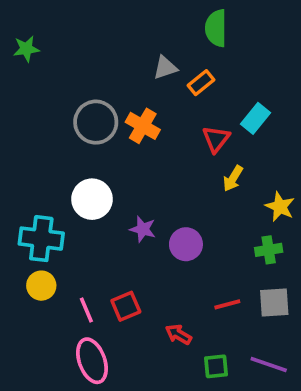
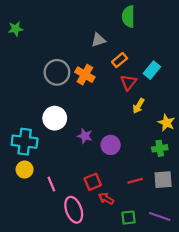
orange rectangle: (201, 83) -> (120, 60), moved
red square: (126, 306) -> (93, 182), moved
pink ellipse: (92, 361) -> (74, 210), moved

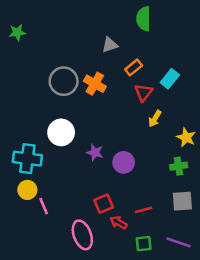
red line: (135, 181) -> (144, 210), moved
pink line: (51, 184) -> (44, 206), moved

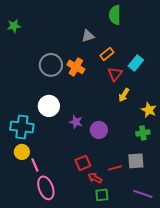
gray square: (182, 201) -> (136, 161), moved
pink ellipse: (82, 235) -> (46, 188), moved
green square: (144, 244) -> (102, 195), moved

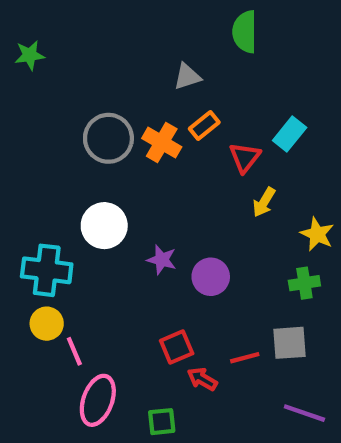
orange rectangle: (107, 54) -> (204, 125), moved
pink ellipse: (46, 188) -> (98, 400), turned 40
green square: (102, 195) -> (162, 422), moved

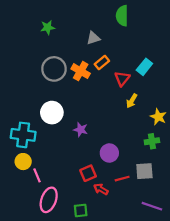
green star: (30, 55) -> (48, 27), moved
purple circle: (211, 277) -> (109, 153), moved

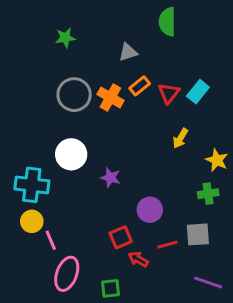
red triangle: (122, 78) -> (169, 93), moved

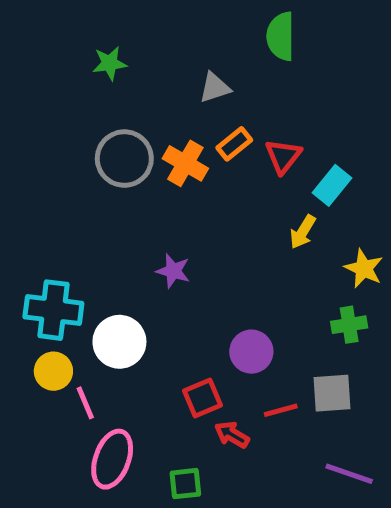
cyan rectangle: (198, 92) -> (332, 185), moved
white circle: (71, 154) -> (119, 342), moved
purple star: (110, 178) -> (173, 271), moved

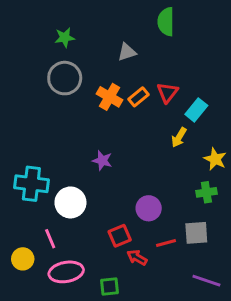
orange rectangle: (234, 144) -> (138, 97), moved
gray circle: (124, 159) -> (65, 78), moved
yellow circle: (53, 371) -> (23, 259), moved
pink ellipse: (112, 459) -> (66, 272), turned 60

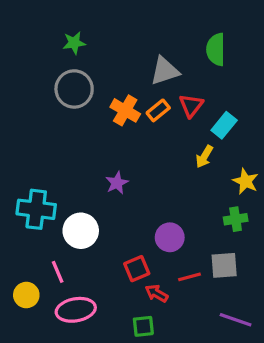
green semicircle: (166, 22) -> (216, 49), moved
gray triangle: (127, 52) -> (165, 71), moved, size x1.4
purple star: (102, 161) -> (117, 183), turned 30
green square: (110, 286) -> (143, 326), moved

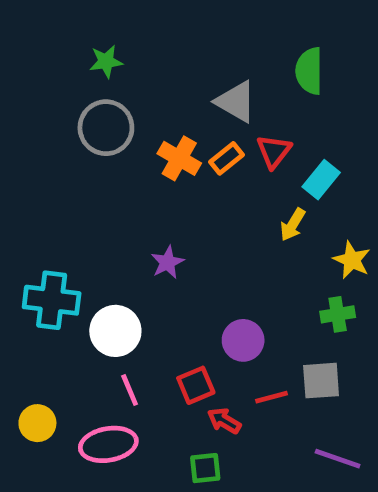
gray triangle: (165, 71) -> (236, 102), turned 48
pink line: (58, 272) -> (130, 390), moved

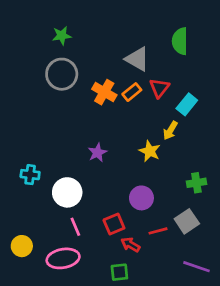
yellow star: (352, 260) -> (150, 151), moved
cyan cross: (52, 300) -> (30, 175), size x0.6
gray square: (321, 381) -> (187, 221), turned -30

